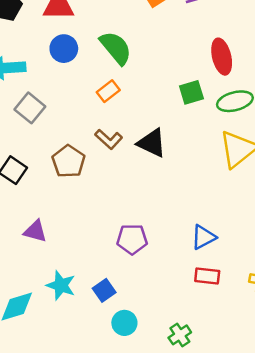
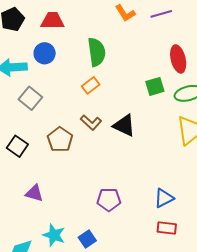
green semicircle: (116, 48) -> (97, 52), turned 32
blue circle: (64, 49) -> (45, 53), moved

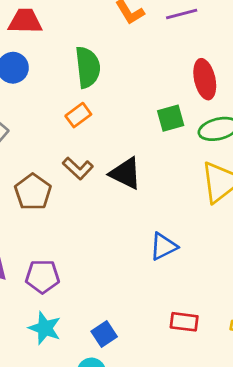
blue triangle: (164, 198) -> (163, 246), moved
purple pentagon: (109, 200) -> (42, 276), moved
cyan star: (54, 235) -> (45, 328), moved
blue square: (87, 239) -> (104, 334), moved

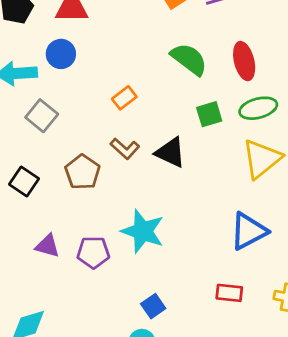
green semicircle: (88, 67) -> (189, 59), moved, turned -45
green square: (171, 118) -> (209, 114), moved
blue triangle: (163, 246) -> (249, 231), moved, size x1.4
cyan star: (45, 328) -> (143, 231), moved, size x1.4

